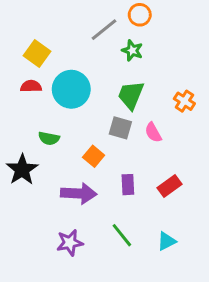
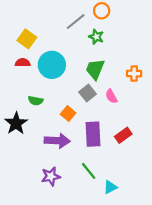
orange cross: (184, 101) -> (134, 74), turned -32
gray square: (120, 128) -> (88, 93), turned 35
purple rectangle: (128, 185) -> (93, 134), size x1.6
cyan triangle: (167, 241) -> (110, 187), moved

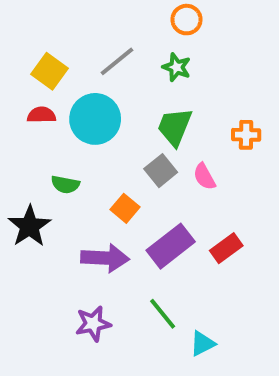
gray line: (76, 22) -> (117, 61), moved
purple rectangle: (93, 134) -> (171, 246), turned 55

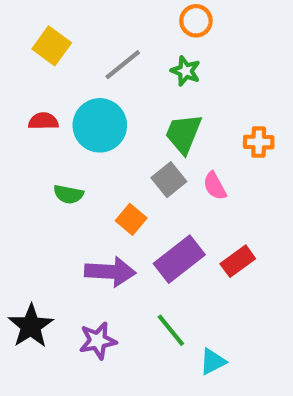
yellow square: (49, 71) -> (52, 46), moved
black star: (30, 226) -> (31, 326), moved

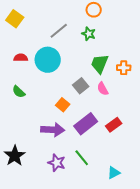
yellow square: (52, 46) -> (15, 19), moved
green trapezoid: (183, 134) -> (100, 64), moved
green semicircle: (68, 194) -> (19, 92), moved, turned 32
purple star: (98, 341) -> (57, 163), moved, turned 30
cyan triangle: (213, 362) -> (114, 173), moved

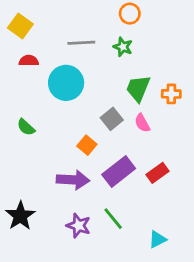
gray line: (59, 31) -> (81, 43), turned 36
red semicircle: (21, 58) -> (29, 61), moved

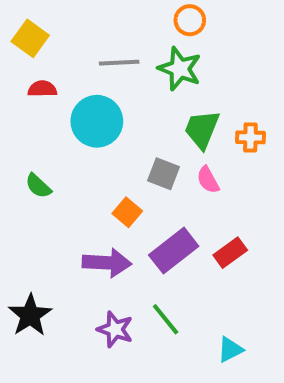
green star: (123, 47) -> (180, 69), size x1.5
gray square: (112, 119) -> (164, 174), turned -30

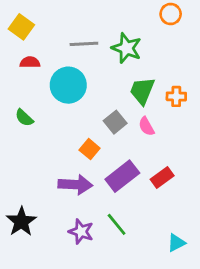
orange circle: (190, 20) -> (171, 14), moved
gray square: (164, 174) -> (115, 122), turned 30
green semicircle: (38, 186) -> (24, 118), moved
cyan triangle: (230, 350) -> (176, 243), moved

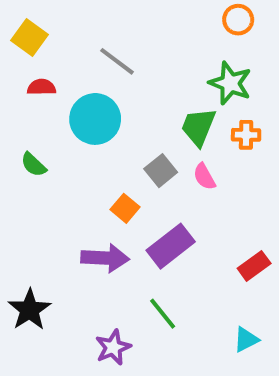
gray line: (84, 44) -> (117, 61), turned 40
green star: (127, 48) -> (230, 83), moved
red rectangle: (162, 177) -> (254, 266), moved
purple star: (81, 232) -> (113, 347), moved, turned 30

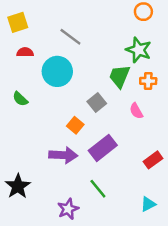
yellow square: (30, 38) -> (18, 22), turned 36
pink semicircle: (204, 177) -> (136, 111), moved

